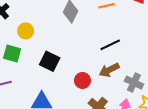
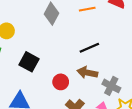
brown arrow: (109, 70) -> (87, 73), turned 36

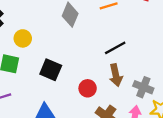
brown arrow: (87, 73) -> (116, 75), turned -108

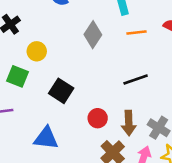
brown arrow: (116, 75) -> (129, 123), moved

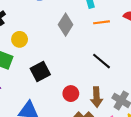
black line: (136, 80) -> (101, 61), turned 60
black square: (61, 91) -> (40, 72), turned 30

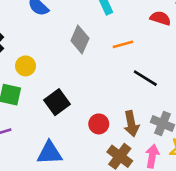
orange line: (102, 22) -> (123, 44), moved
black line: (101, 61) -> (145, 78), moved

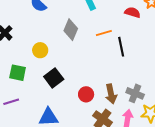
yellow circle: (26, 66) -> (40, 50), moved
black line: (145, 78) -> (121, 47), moved, turned 48

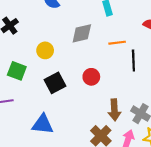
gray diamond: (71, 30) -> (82, 33), turned 45
red circle: (86, 94) -> (91, 77), moved

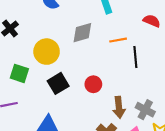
yellow circle: (45, 50) -> (47, 52), size x1.5
red circle: (91, 77) -> (93, 84), moved

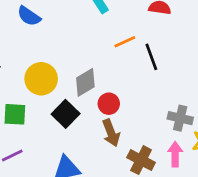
gray diamond: (82, 33) -> (85, 82), moved
brown arrow: (119, 107) -> (111, 133), moved

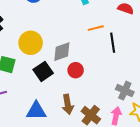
brown arrow: (111, 133) -> (68, 104), moved

